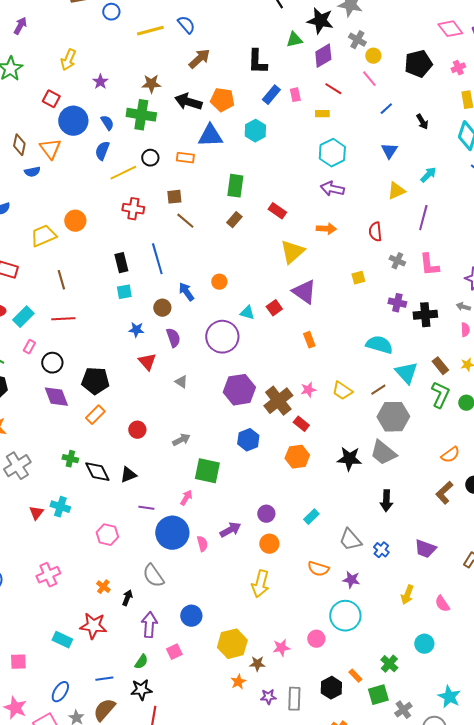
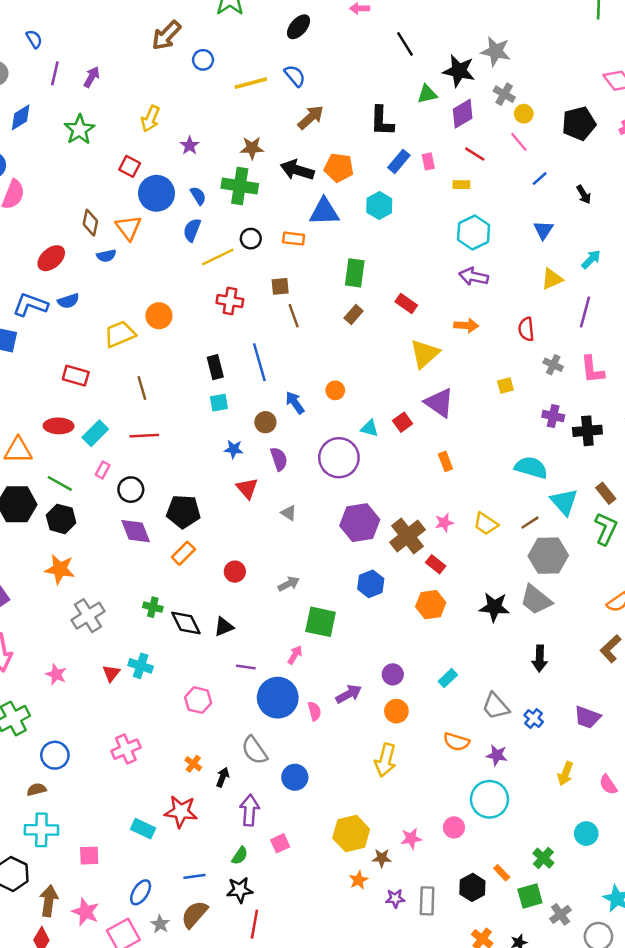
brown line: (185, 221) -> (294, 316), turned 30
blue circle: (191, 616) -> (295, 777), moved

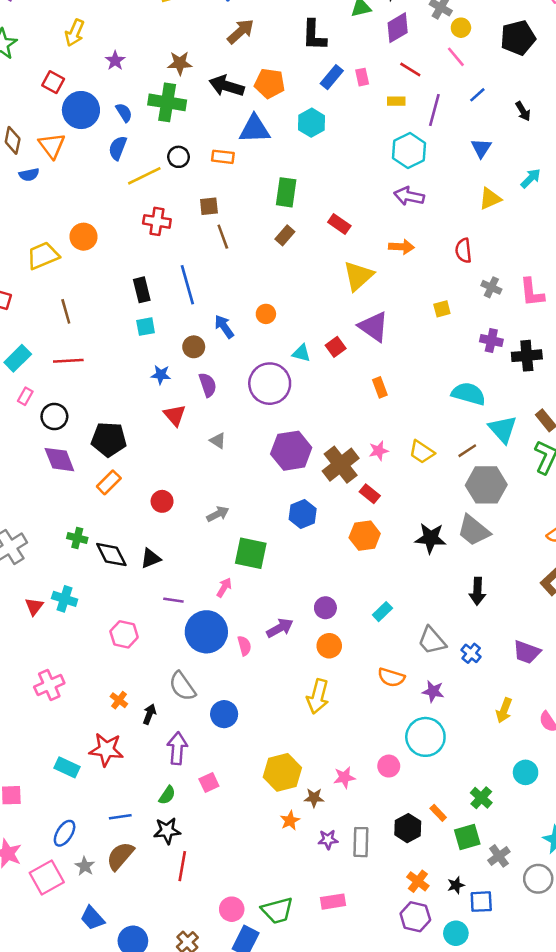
purple line: (585, 312) -> (434, 110), moved

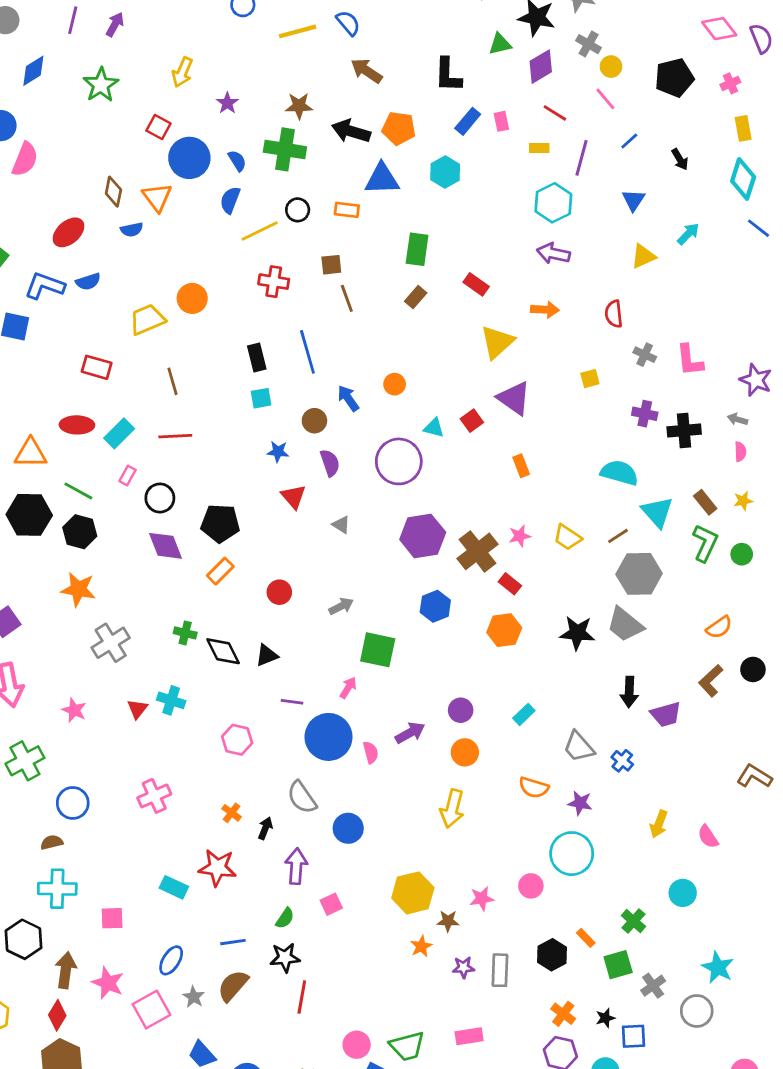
brown arrow: (241, 31) -> (366, 71), turned -104
purple trapezoid: (527, 652) -> (666, 714), moved, turned -36

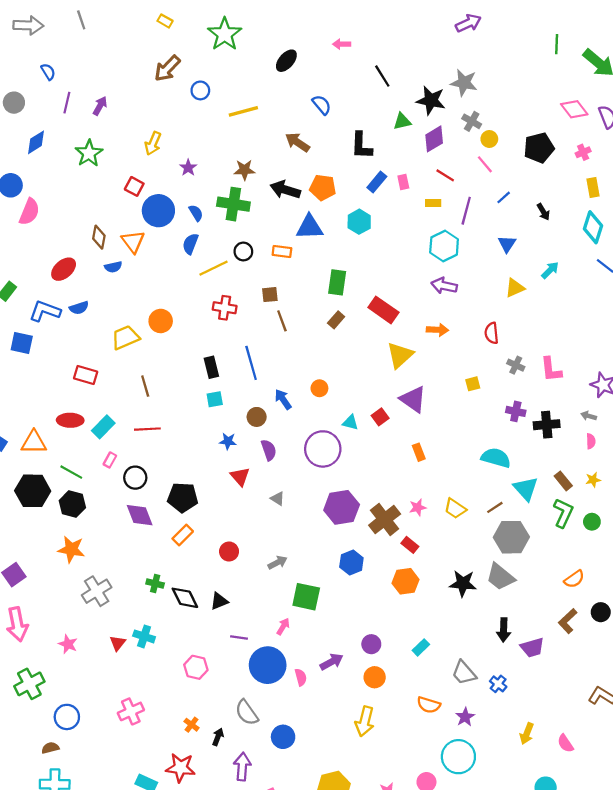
blue semicircle: (348, 23) -> (322, 105), moved
red rectangle: (476, 284) -> (383, 310), size x1.5
purple star: (580, 803) -> (465, 717), turned 30

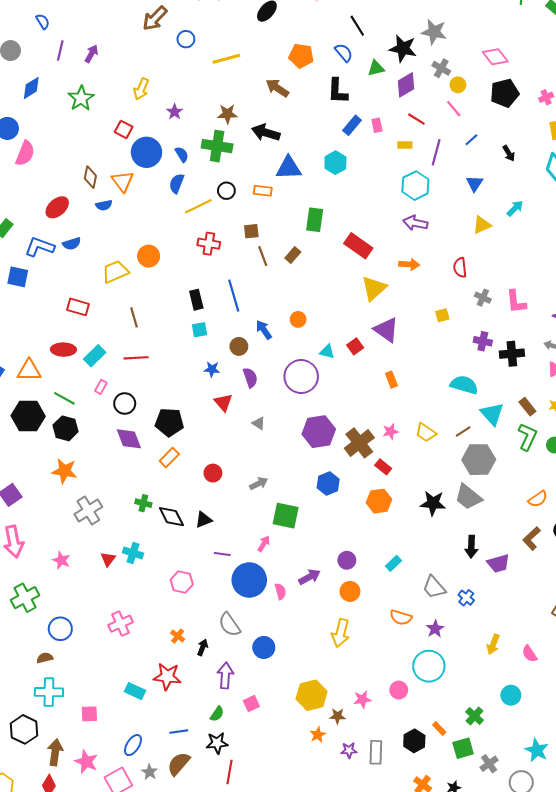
blue semicircle: (322, 105) -> (344, 53), moved
pink diamond: (574, 109) -> (495, 57), moved
orange pentagon: (323, 188) -> (301, 56), moved
brown rectangle: (336, 320) -> (293, 255), moved

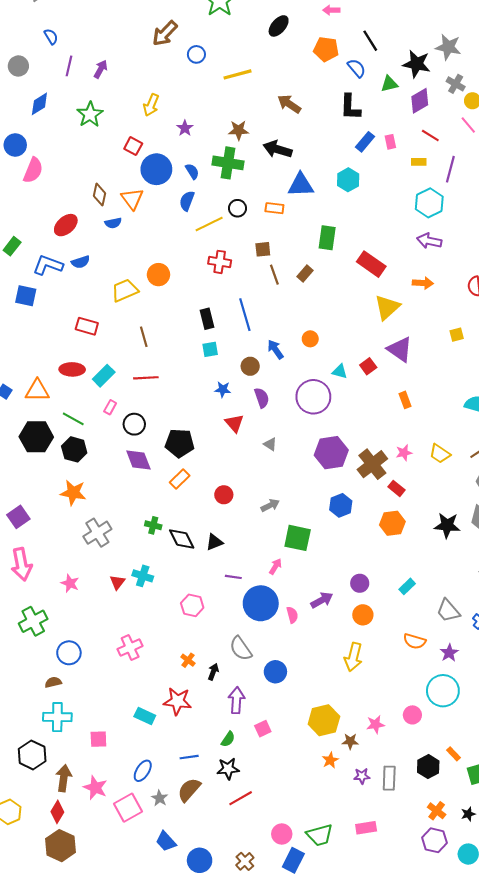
orange pentagon: (301, 56) -> (326, 49), moved
red line: (230, 772) -> (241, 798), turned 50

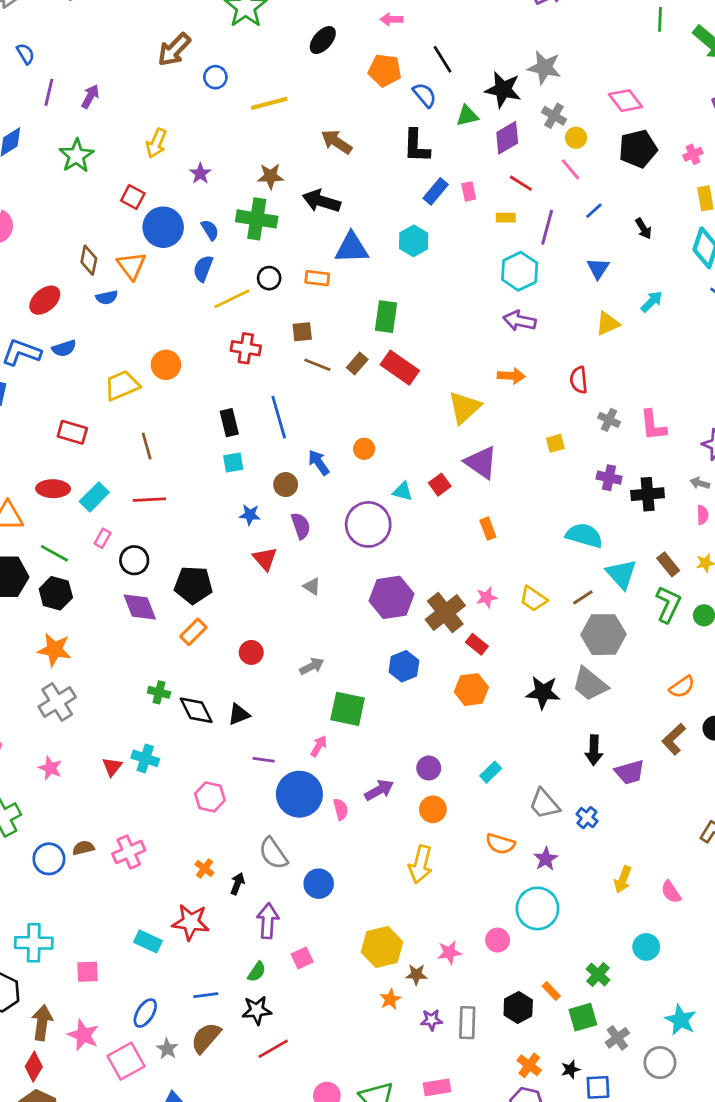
red rectangle: (371, 264) -> (400, 368), moved
brown line: (274, 275) -> (317, 365), turned -48
gray cross: (97, 533) -> (57, 702), moved
brown semicircle: (53, 682) -> (83, 848), moved

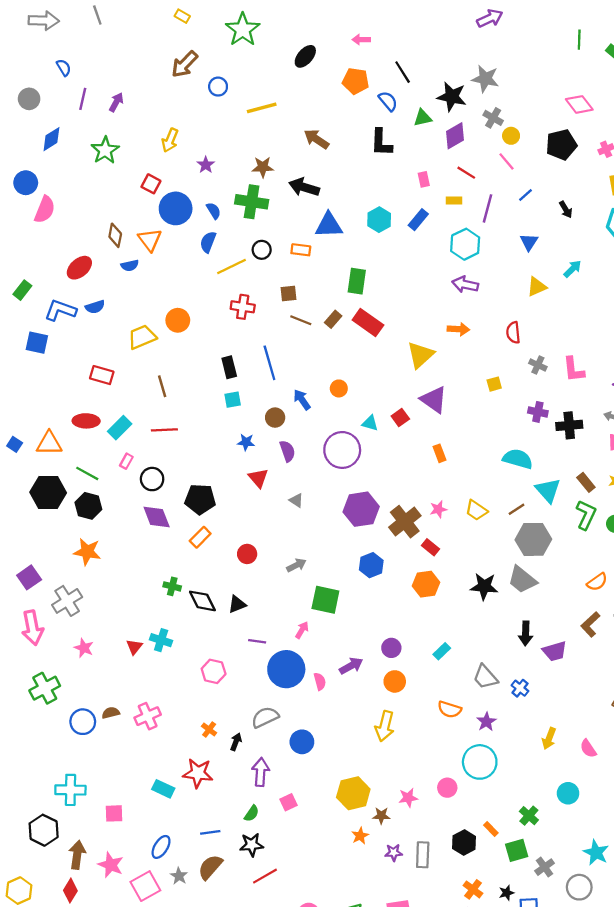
pink diamond: (626, 101) -> (579, 104), moved
blue rectangle: (436, 191) -> (418, 220), moved
gray cross: (57, 702) -> (67, 601), moved
gray semicircle: (273, 853) -> (265, 717), turned 100

